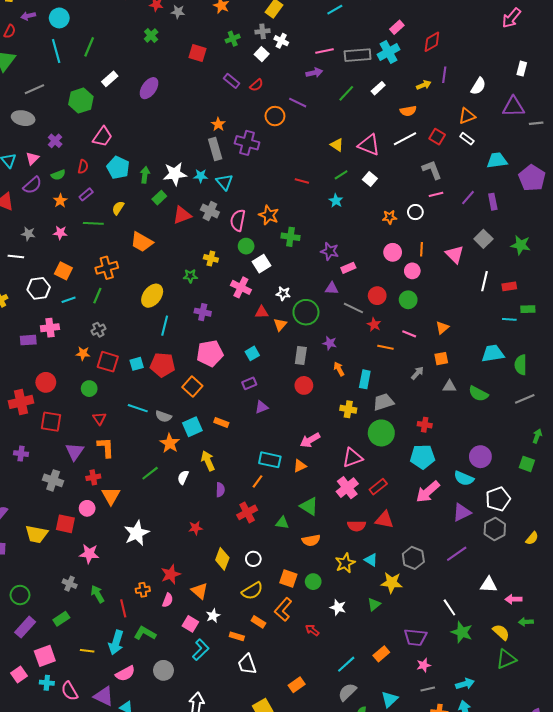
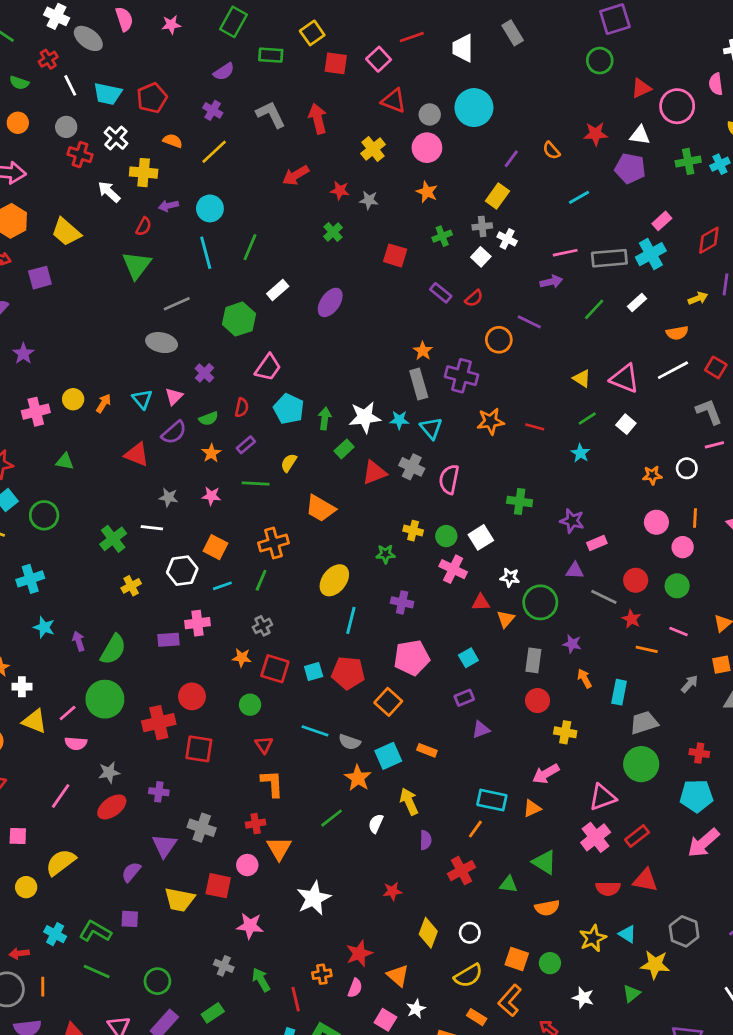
orange star: (269, 215) -> (491, 421), moved, turned -30
green circle: (246, 246) -> (446, 536), moved
yellow cross: (348, 409) -> (565, 732), moved
purple triangle: (75, 452) -> (164, 846), moved

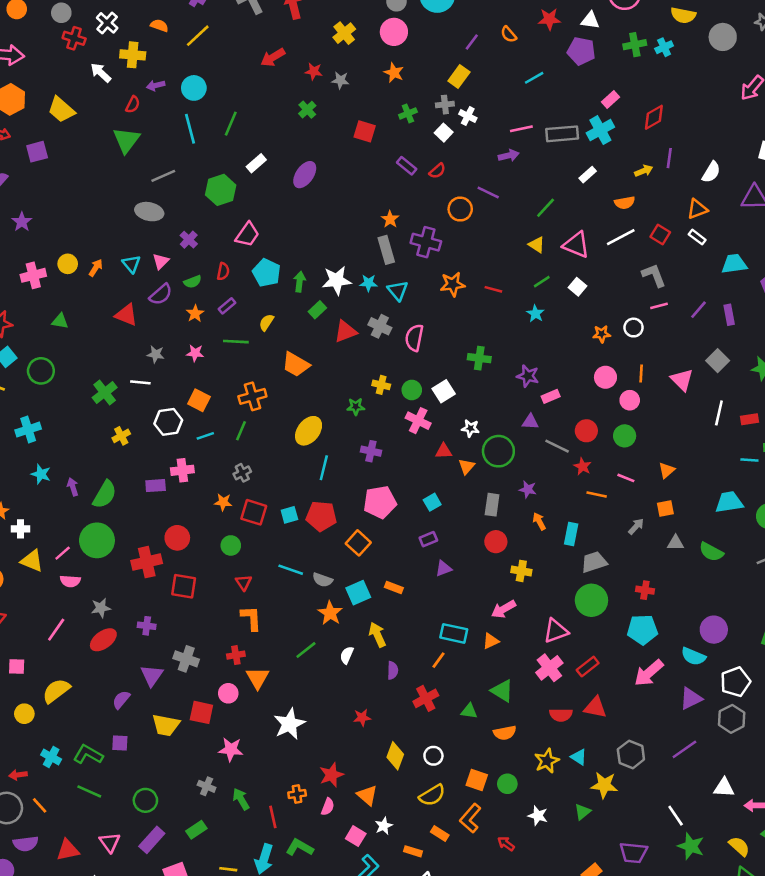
green line: (594, 309) -> (546, 208), moved
orange line: (43, 987) -> (40, 805), turned -42

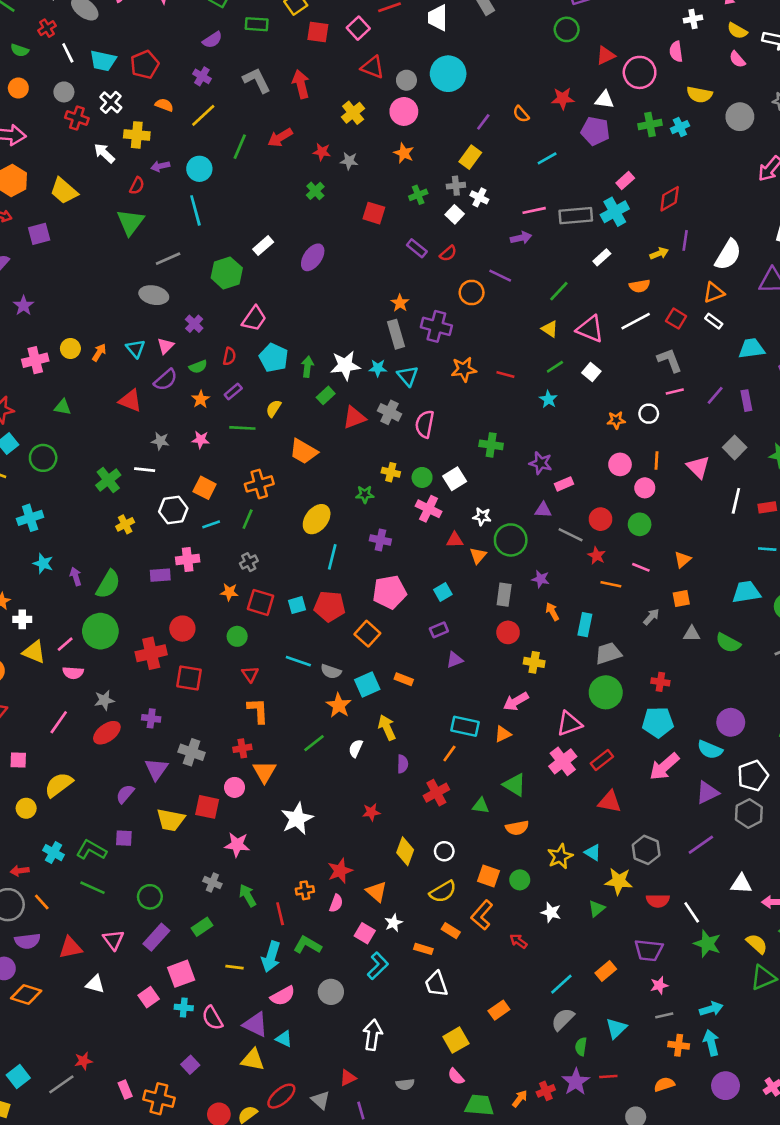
green line: (231, 124) -> (240, 147), moved
white semicircle: (711, 172) -> (728, 255), size x1.4
red semicircle: (561, 715) -> (658, 901), moved

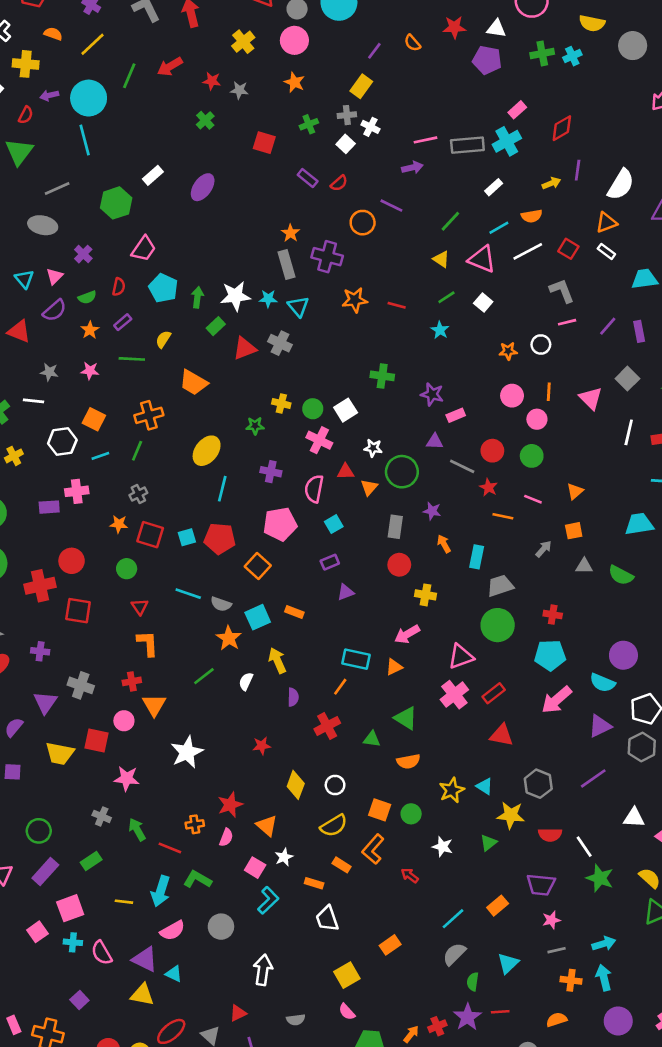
cyan line: (547, 158) -> (499, 228), moved
cyan circle: (199, 169) -> (89, 98), size x1.4
pink semicircle: (425, 424) -> (314, 489), moved
red line: (280, 914) -> (170, 848), turned -55

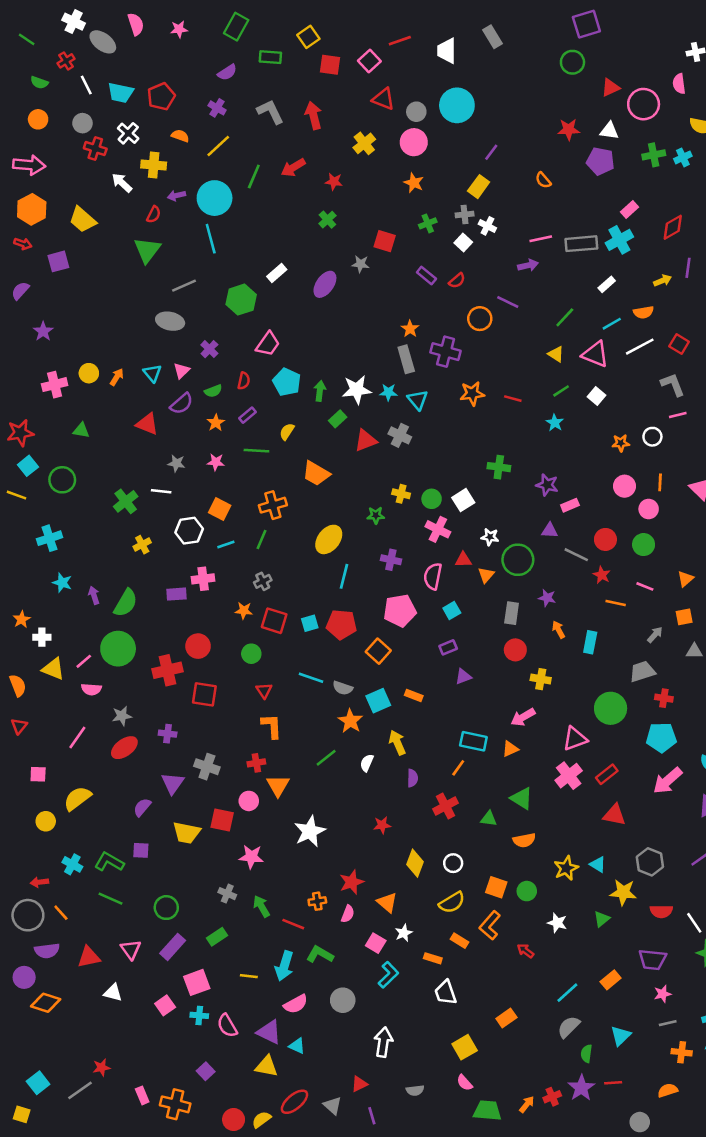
orange semicircle: (412, 43) -> (543, 180), moved
gray star: (239, 90) -> (360, 264), moved
gray trapezoid: (500, 586) -> (642, 671), moved

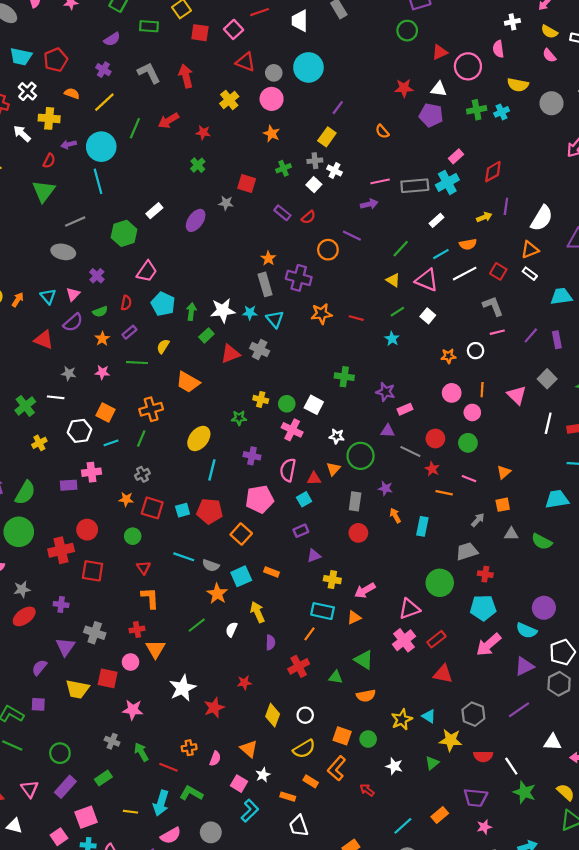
white square: (463, 500) -> (314, 405), turned -30
red triangle: (463, 560) -> (314, 479), moved
yellow cross: (541, 679) -> (332, 580), moved
red star: (352, 882) -> (214, 708), moved

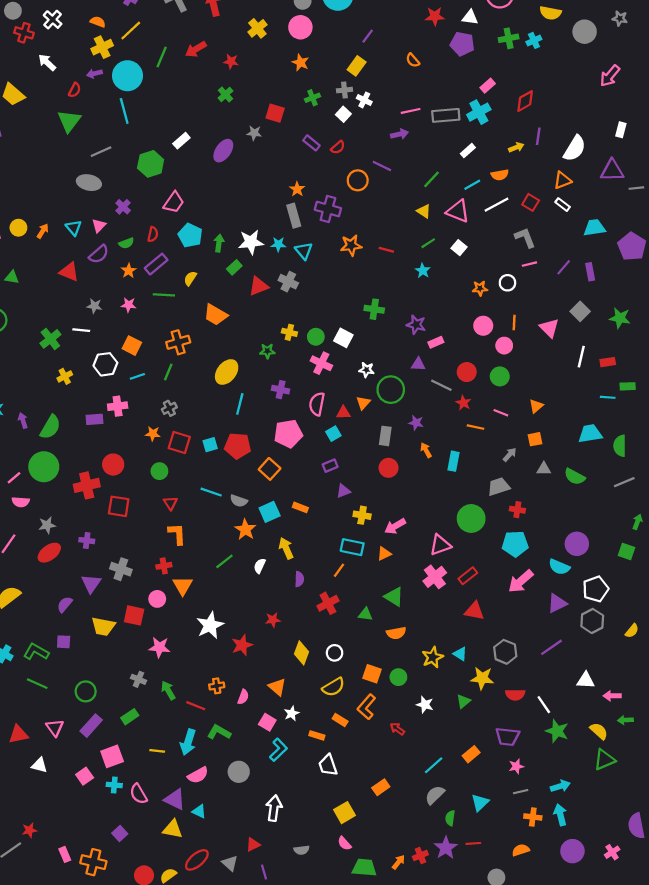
yellow cross: (49, 118) -> (102, 47), moved, turned -30
purple rectangle: (129, 332) -> (156, 264), size x1.5

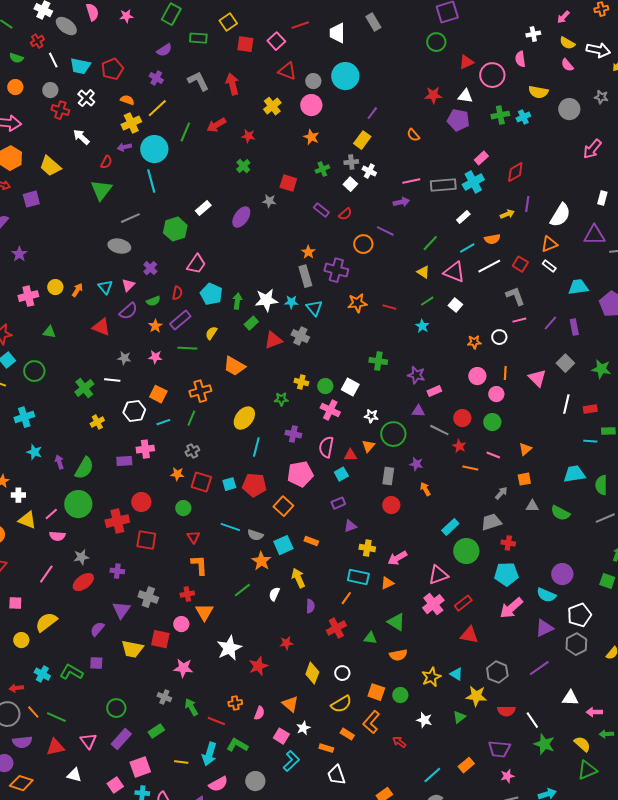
cyan rectangle: (453, 461) -> (450, 527), moved, turned 36
green line: (37, 684) -> (56, 717), moved

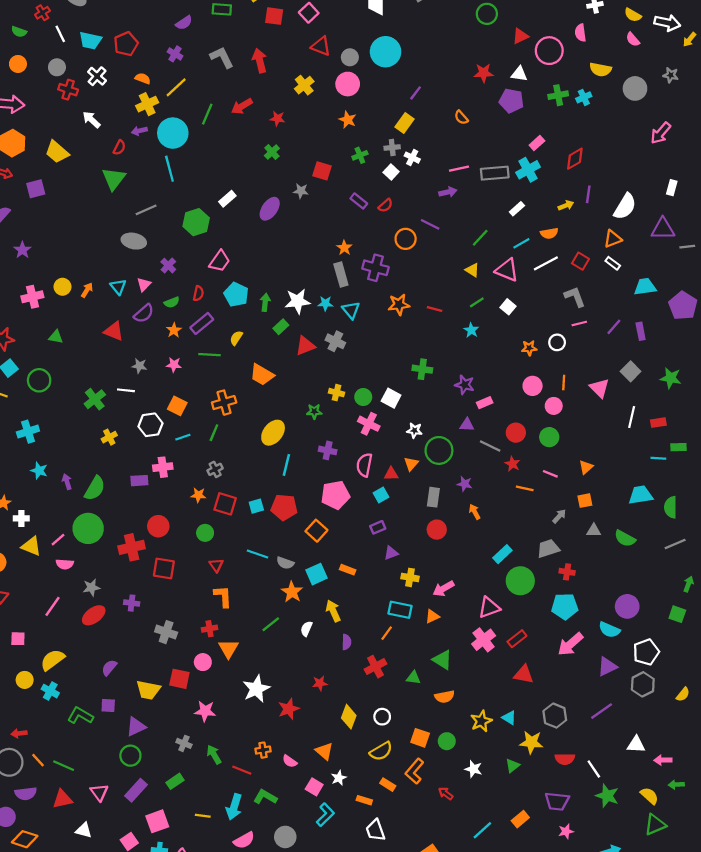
purple triangle: (121, 610) -> (136, 727), moved, turned 30
cyan cross: (42, 674) -> (50, 691), moved
pink semicircle: (259, 713) -> (290, 761), turned 104

